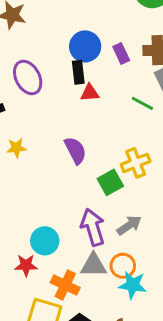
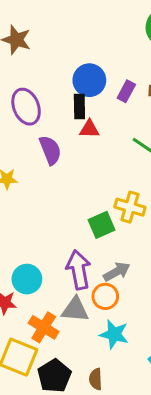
purple rectangle: (121, 53) -> (126, 91), turned 48
purple semicircle: (75, 150) -> (50, 150), moved
yellow cross: (136, 163) -> (130, 207), turned 32
orange circle: (123, 266) -> (105, 296), moved

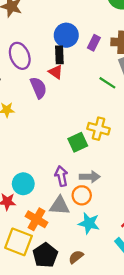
red triangle: (89, 129) -> (56, 72), moved, turned 35
purple arrow: (78, 270) -> (61, 176), size x0.7
gray arrow: (117, 272) -> (90, 177), turned 30
brown semicircle: (96, 379) -> (76, 257), turned 56

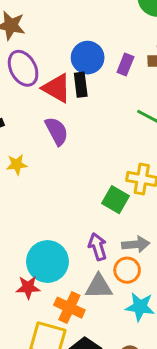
purple ellipse: (20, 56) -> (23, 68), moved
red triangle: (56, 72) -> (57, 88), moved, size x1.5
green square: (78, 142) -> (115, 200), turned -30
cyan circle: (23, 184) -> (47, 262), size x1.4

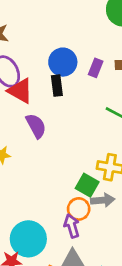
red triangle: (57, 88) -> (20, 91), moved
gray arrow: (136, 244) -> (103, 200), moved
orange circle: (127, 270) -> (79, 209), moved

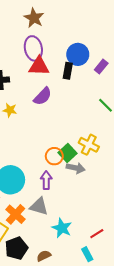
red triangle: (20, 91) -> (39, 66), turned -45
purple semicircle: (36, 126) -> (43, 96), turned 54
orange circle: (79, 209) -> (54, 156), moved

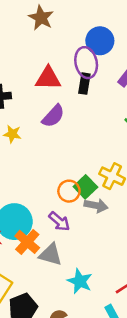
purple ellipse: (33, 48) -> (86, 63), moved
blue circle: (78, 54) -> (100, 41), moved
purple arrow: (46, 180) -> (59, 221), turned 132
orange cross: (16, 214) -> (27, 242), moved

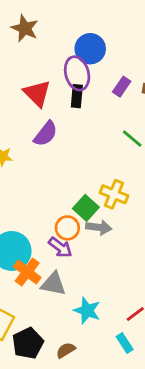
red triangle: (48, 78) -> (37, 93), turned 48
orange circle: (69, 191) -> (67, 228), moved

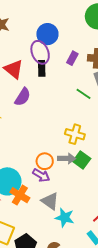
green square: (86, 208) -> (82, 160), moved
gray triangle: (53, 284) -> (50, 201), moved, turned 30

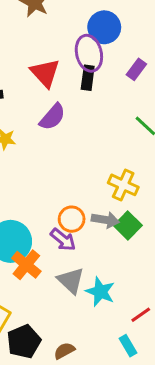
cyan star: (65, 218) -> (100, 292), moved

